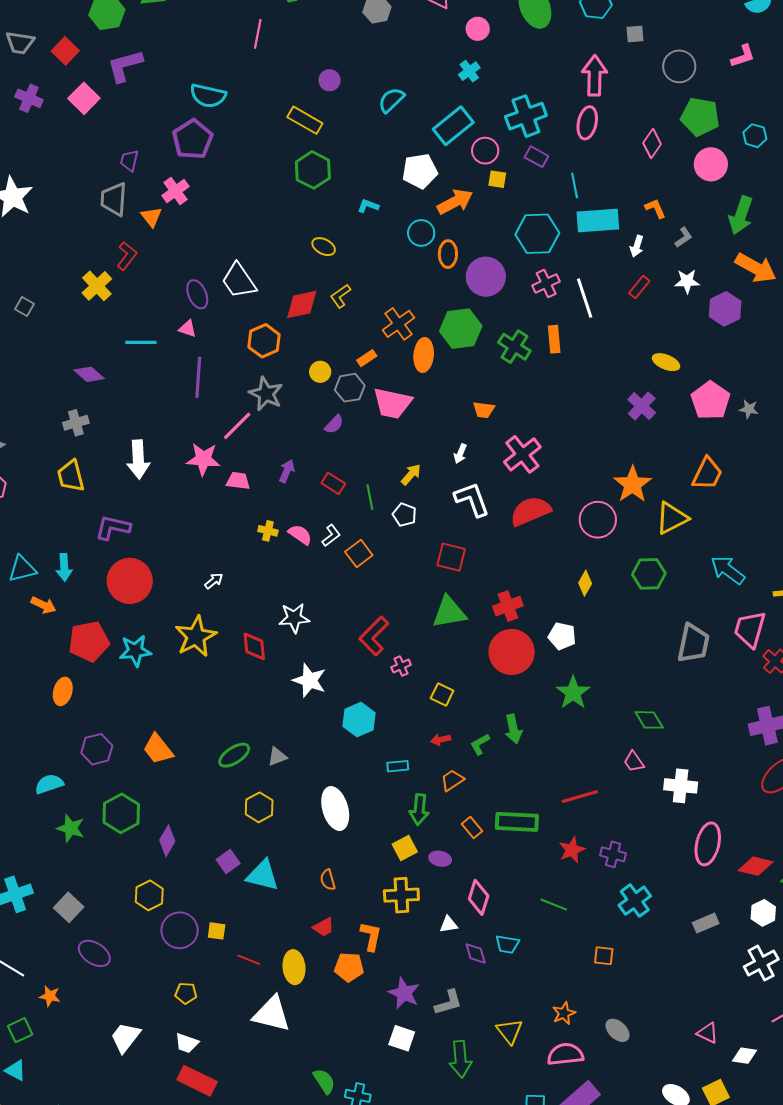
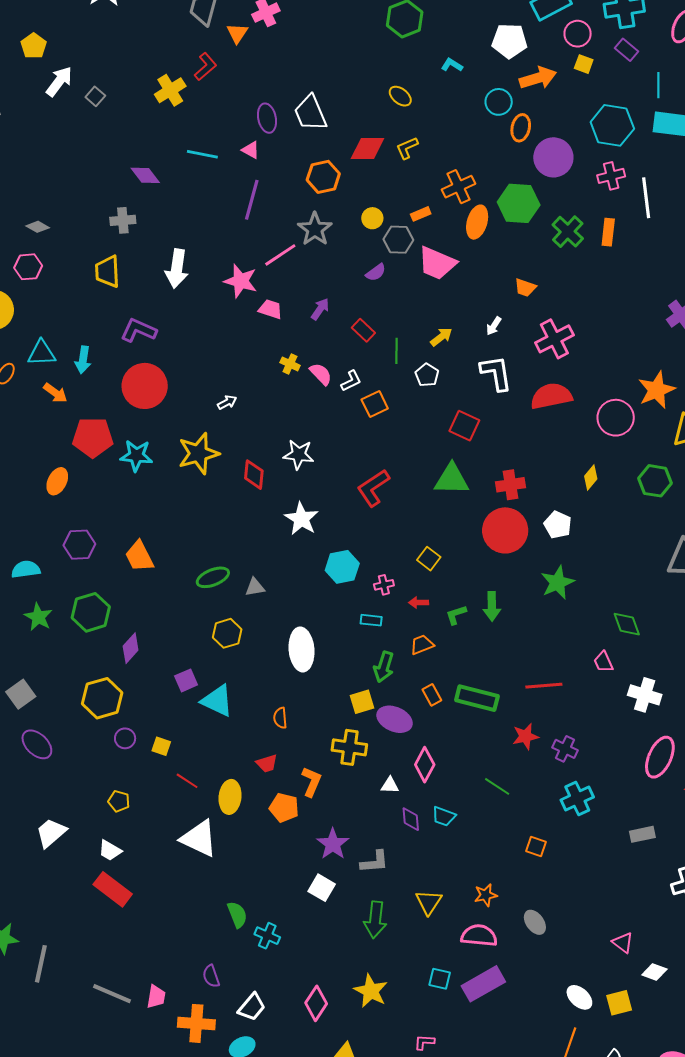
pink cross: (401, 666) -> (384, 585), moved
purple ellipse: (440, 859) -> (395, 719), size x1.6
yellow hexagon: (149, 895) -> (102, 698), size x1.4
purple circle: (180, 930) -> (125, 738), size x0.6

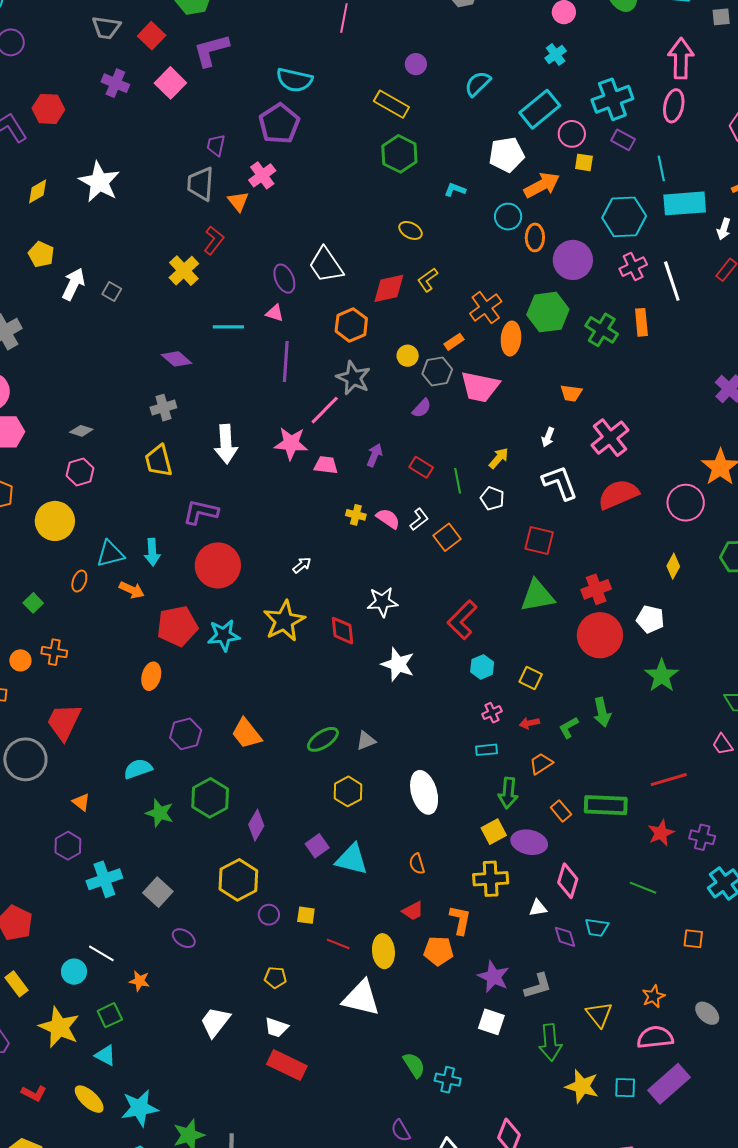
cyan hexagon: (342, 567) -> (482, 667), moved, size x0.7
purple ellipse: (37, 744) -> (184, 938), size x0.7
yellow star: (371, 991) -> (582, 1086), moved

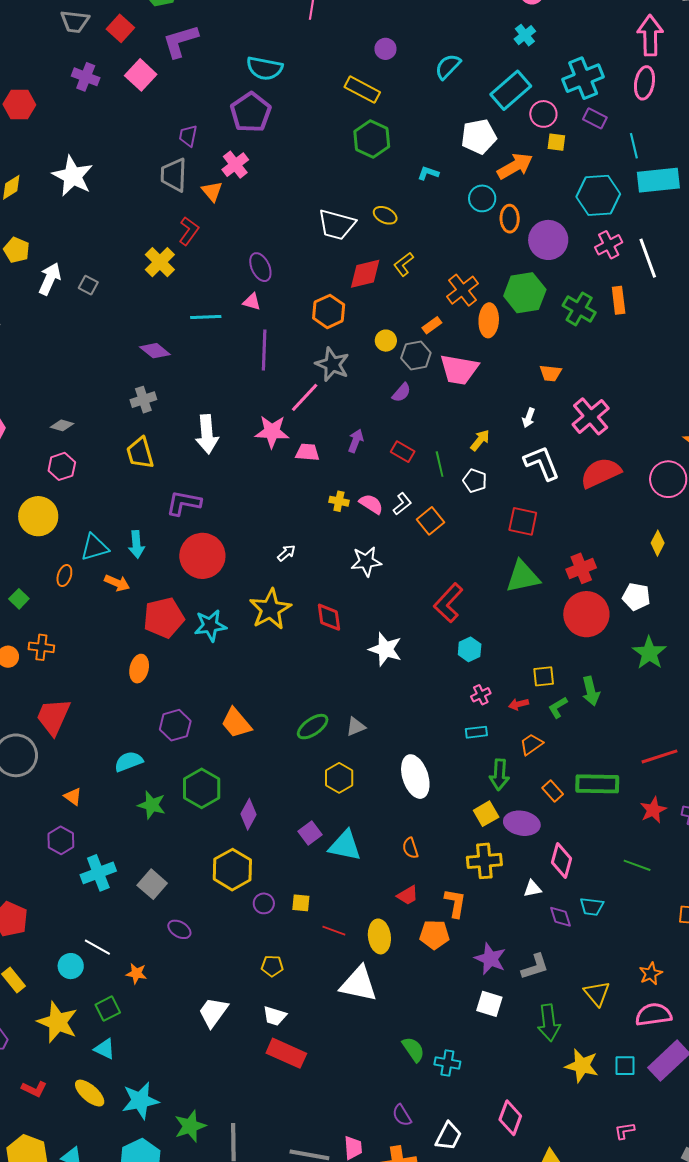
white trapezoid: (326, 265) -> (337, 225), moved, turned -39
white star: (382, 602) -> (366, 561), moved
yellow square: (531, 678) -> (544, 676), moved, turned -30

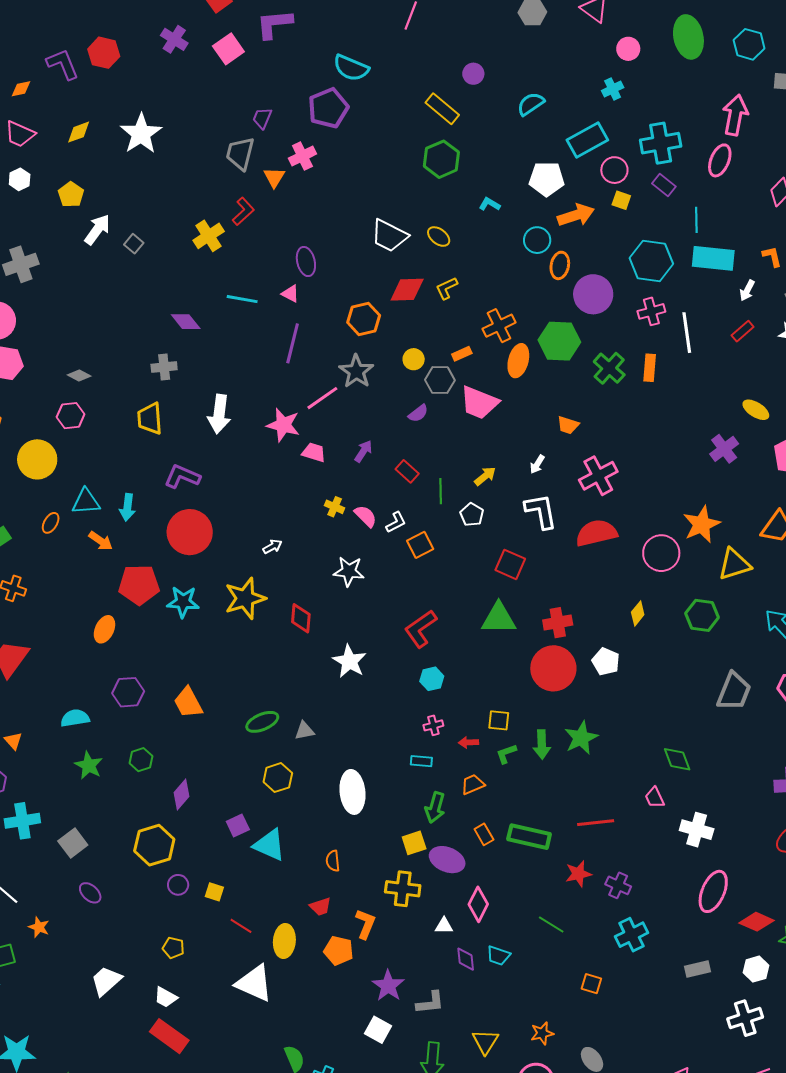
green star: (649, 653) -> (581, 738), moved
green hexagon: (202, 788) -> (141, 760), size x0.6

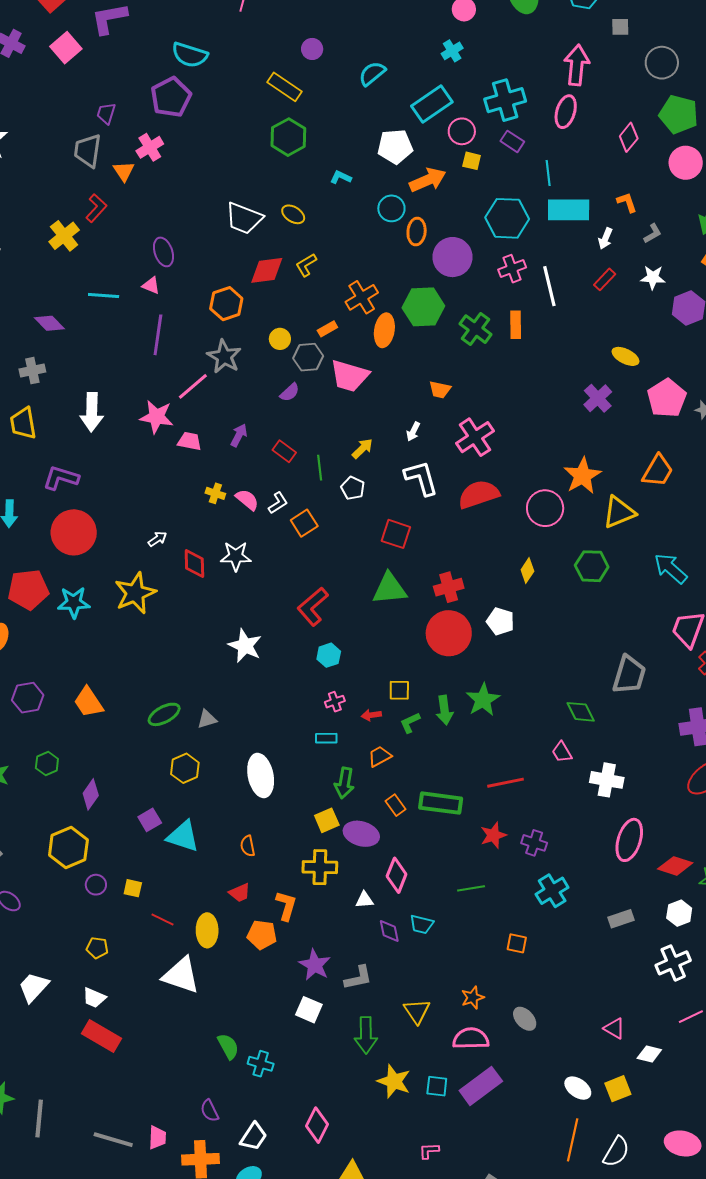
red diamond: (301, 618) -> (194, 564), moved
gray trapezoid: (734, 691) -> (629, 675), moved
green line: (551, 925) -> (471, 888), turned -36

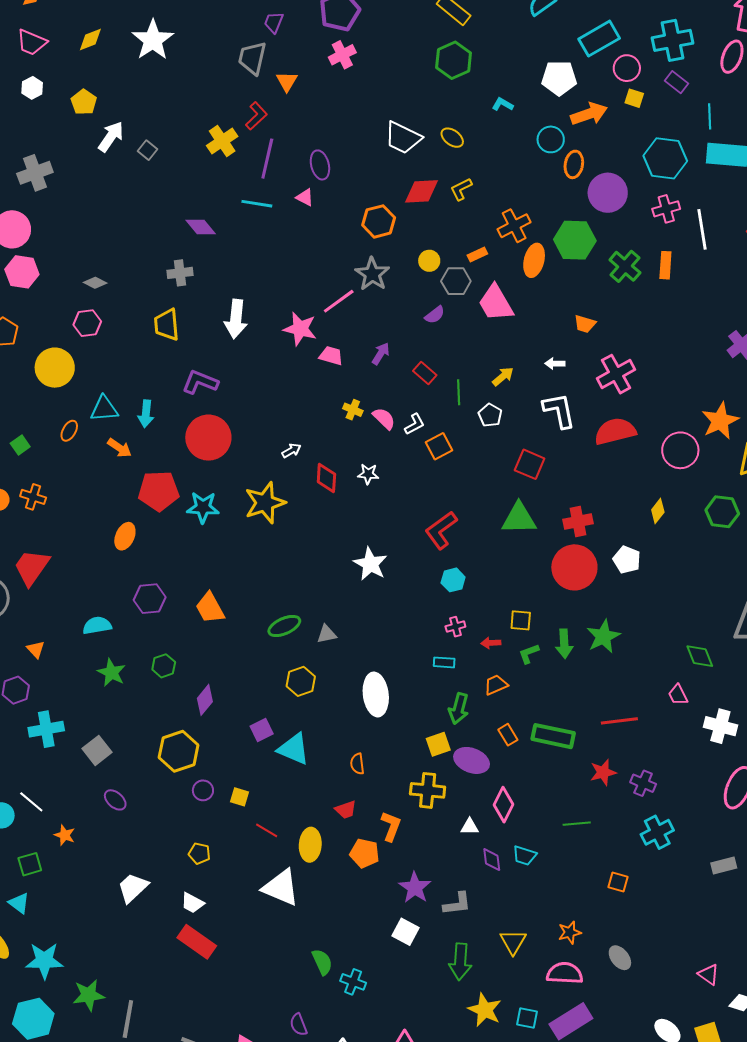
pink cross: (150, 147) -> (342, 55), moved
purple line: (158, 335) -> (267, 159), moved
pink trapezoid: (349, 376) -> (496, 303), turned 39
white arrow: (413, 432) -> (555, 364), turned 60
white star: (236, 556) -> (368, 474), size x0.7

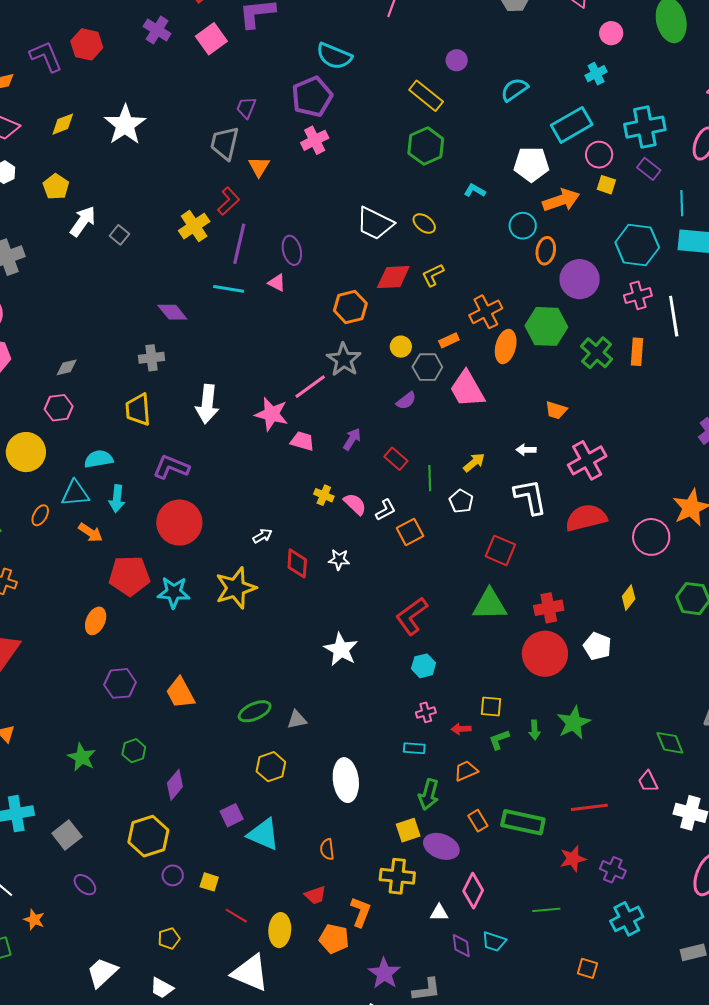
gray diamond: (95, 283) -> (67, 367), turned -40
cyan semicircle: (97, 625) -> (99, 459), moved
green arrow: (564, 644) -> (534, 730), size x0.7
yellow pentagon: (199, 853) -> (169, 938), turned -30

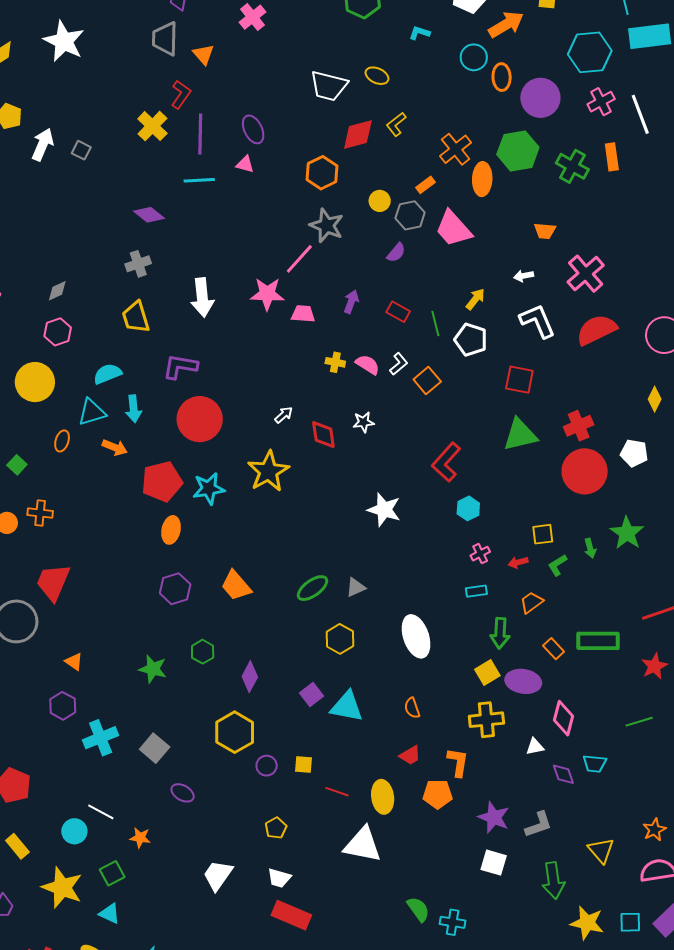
white pentagon: (461, 501) -> (471, 340), size x1.4
orange ellipse: (96, 621) -> (171, 530), moved

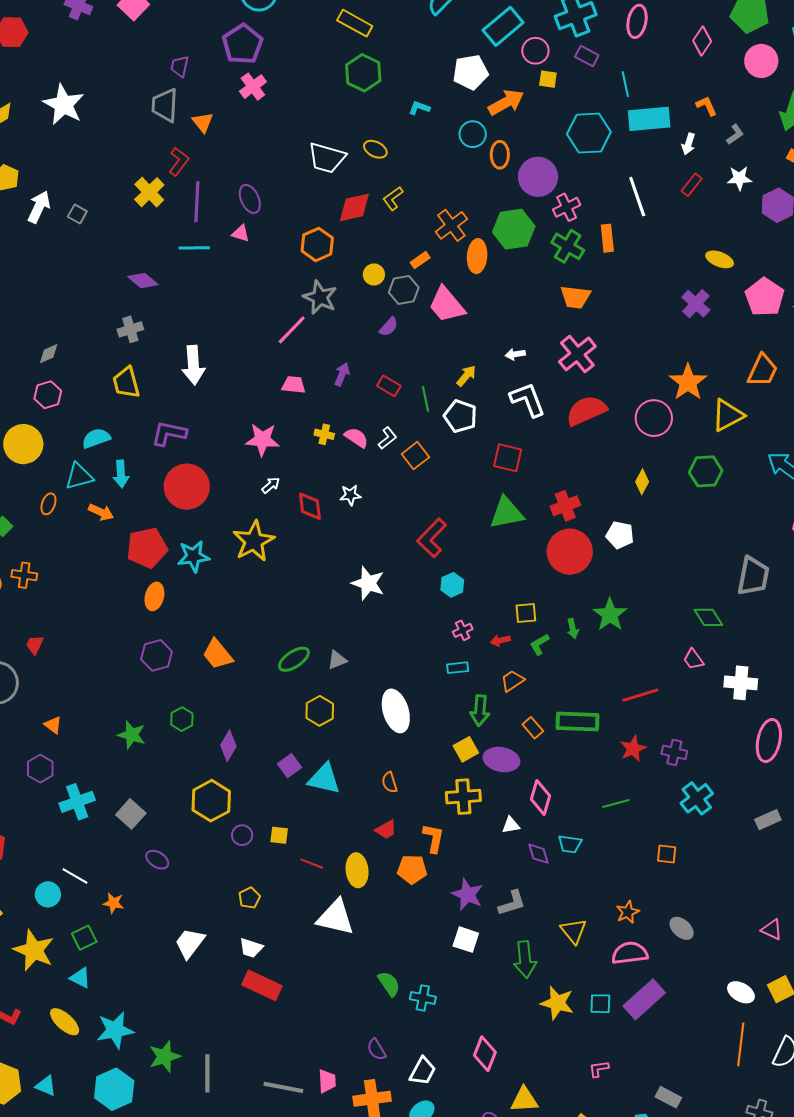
pink cross: (601, 102) -> (567, 207), moved
orange trapezoid: (545, 231) -> (575, 297), moved, size x1.4
pink star: (267, 294) -> (262, 440), moved
red trapezoid: (53, 582) -> (35, 645), size x0.5

